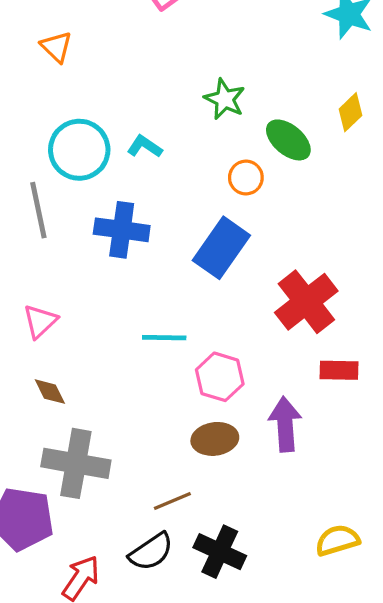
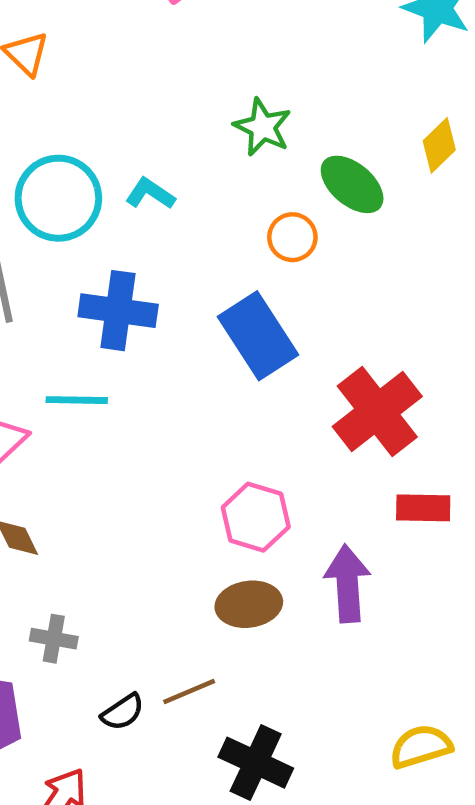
blue rectangle: (221, 248) -> (258, 336), turned -68
cyan line: (164, 338) -> (77, 400), moved
gray cross: (76, 463) -> (54, 639), size x0.5
black semicircle: (151, 552) -> (123, 712), moved, size x0.7

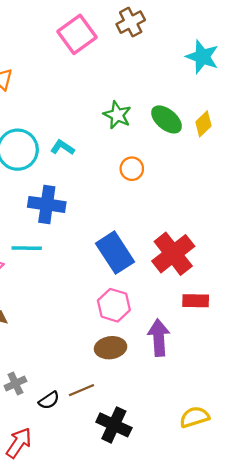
green ellipse: (352, 184) -> (166, 119), moved
blue rectangle: (258, 336) -> (115, 253), moved
gray cross: (54, 639) -> (15, 384), moved, turned -35

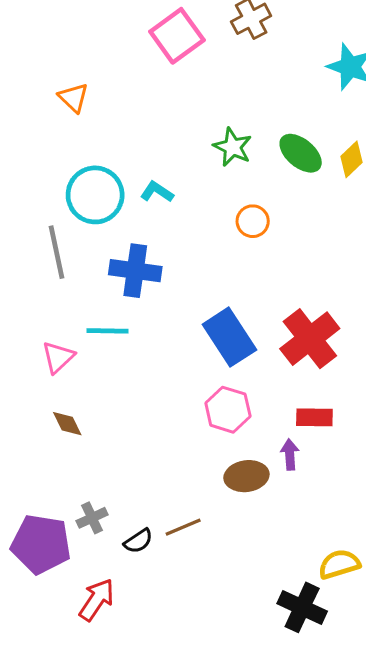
red rectangle: (196, 301) -> (314, 417), moved
purple arrow: (159, 338) -> (290, 454), size x0.6
brown ellipse: (111, 348) -> (246, 476), moved
black cross: (114, 425) -> (302, 607), moved

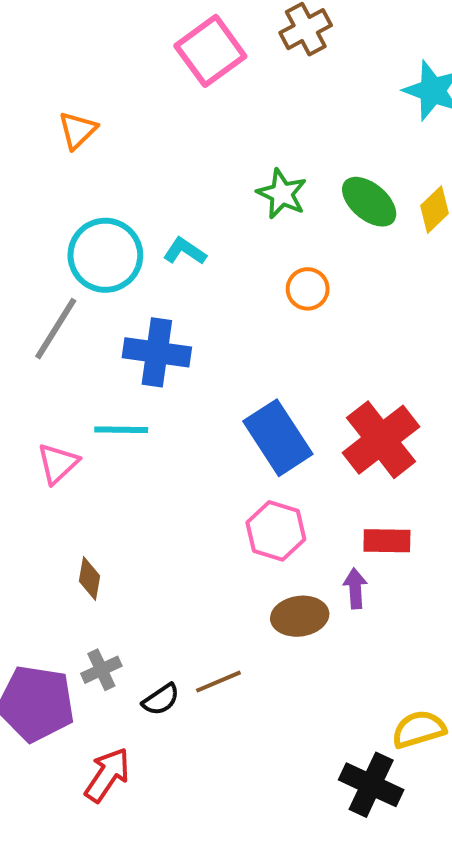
orange triangle: (73, 98) -> (78, 130), turned 32
gray line: (56, 252) -> (56, 329), turned 44
brown diamond: (67, 424) -> (89, 578), moved, turned 36

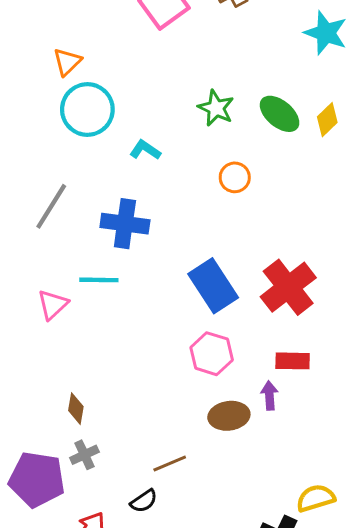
cyan circle: (105, 255) -> (87, 109), moved
brown diamond: (89, 578) -> (76, 409), moved
black semicircle: (161, 699) -> (144, 501), moved

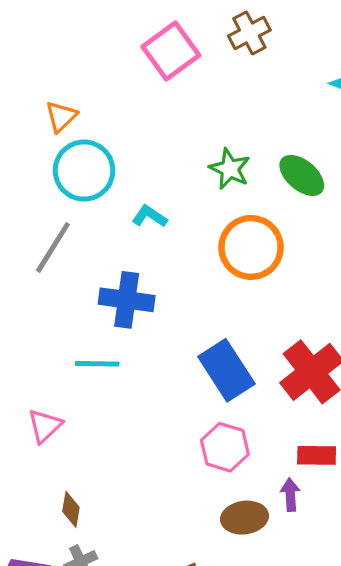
orange circle: (235, 177) -> (251, 247), size x1.8
gray line: (51, 206) -> (53, 247), moved
pink triangle: (53, 305) -> (45, 426), moved

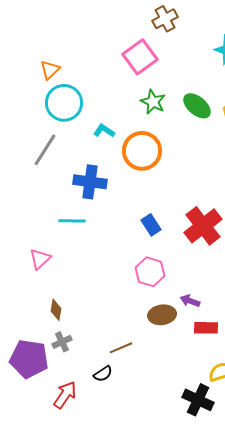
pink square: (171, 51) -> (140, 57), moved
orange circle: (251, 247) -> (142, 151), moved
blue rectangle: (226, 370) -> (151, 225), size x0.6
red rectangle: (317, 455) -> (206, 328), moved
purple arrow: (290, 495) -> (190, 301), turned -66

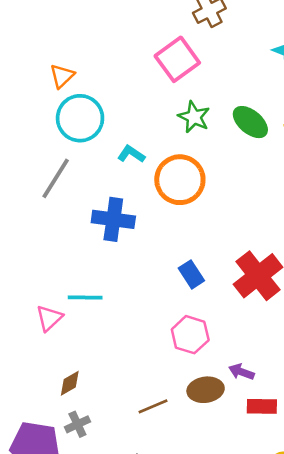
cyan line: (72, 221) -> (85, 298), moved
brown diamond: (56, 310) -> (70, 383), turned 50
brown line: (121, 348) -> (153, 406), moved

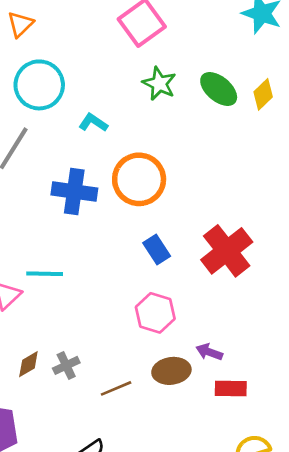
orange triangle: (62, 76) -> (20, 24), moved
orange circle: (180, 180) -> (139, 179), moved
gray cross: (77, 424) -> (66, 365), moved

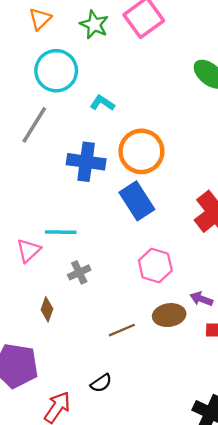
green star: (159, 84) -> (94, 25), moved
blue rectangle: (157, 249) -> (137, 201), moved, size x1.5
brown diamond: (28, 364) -> (47, 309), turned -40
gray cross: (66, 365) -> (79, 272), moved

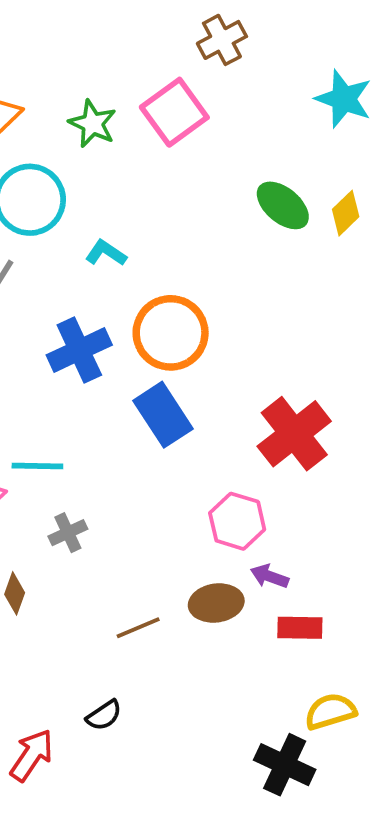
blue cross: (86, 162) -> (79, 350), turned -33
pink hexagon: (155, 266) -> (237, 521), moved

